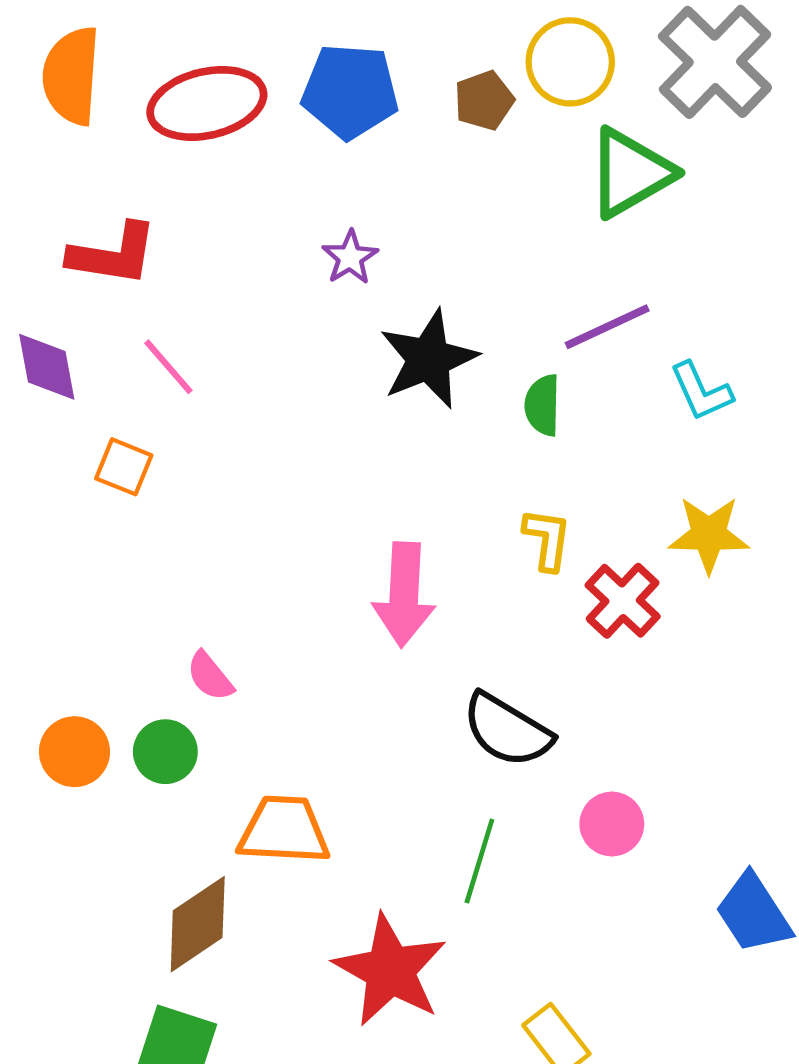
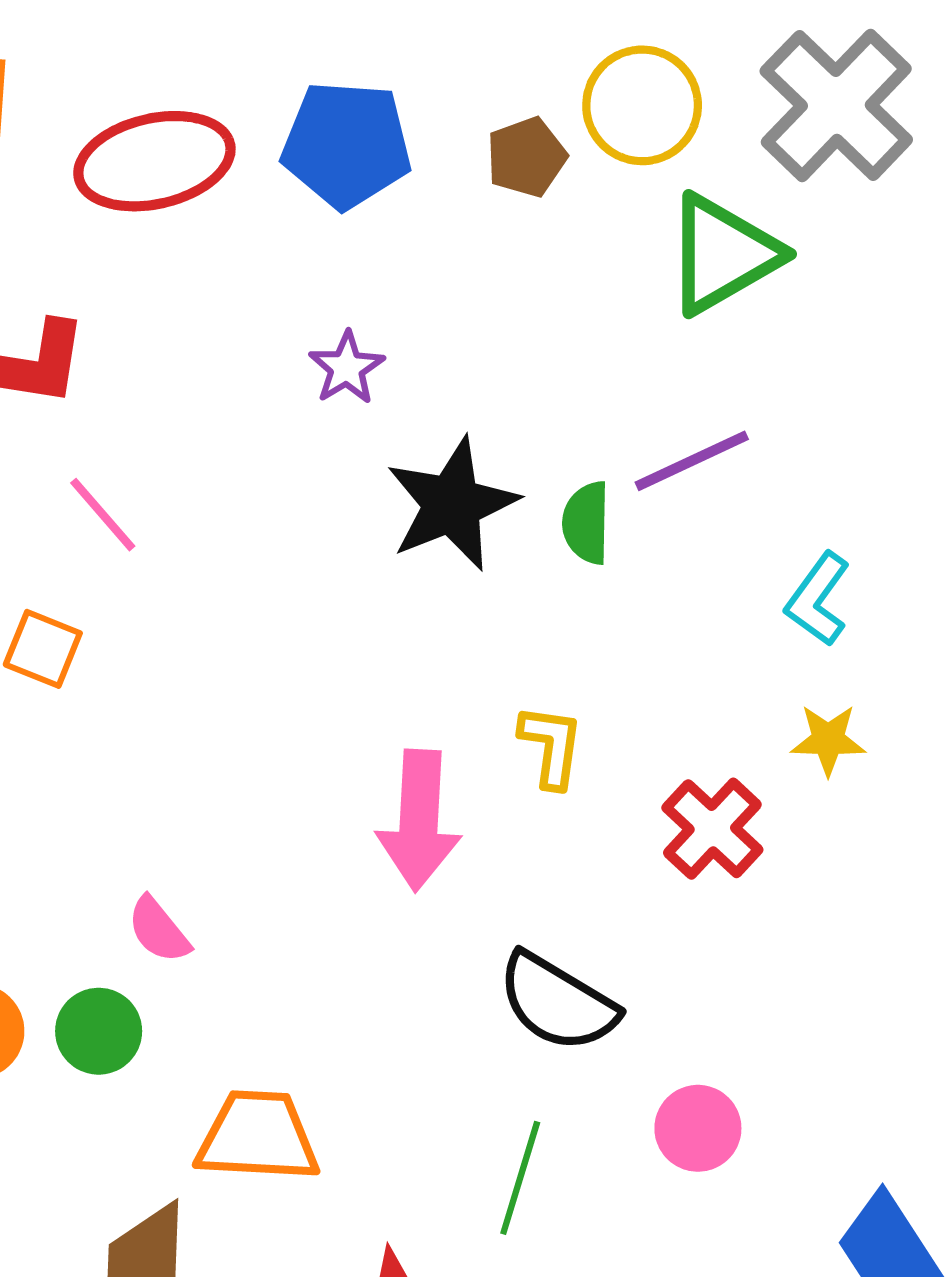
cyan L-shape: (701, 391) -> (818, 599), moved, turned 60
green semicircle: (543, 405) -> (586, 523), moved
yellow star: (709, 535) -> (828, 740), size x0.7
yellow L-shape: (547, 539) -> (551, 746), moved

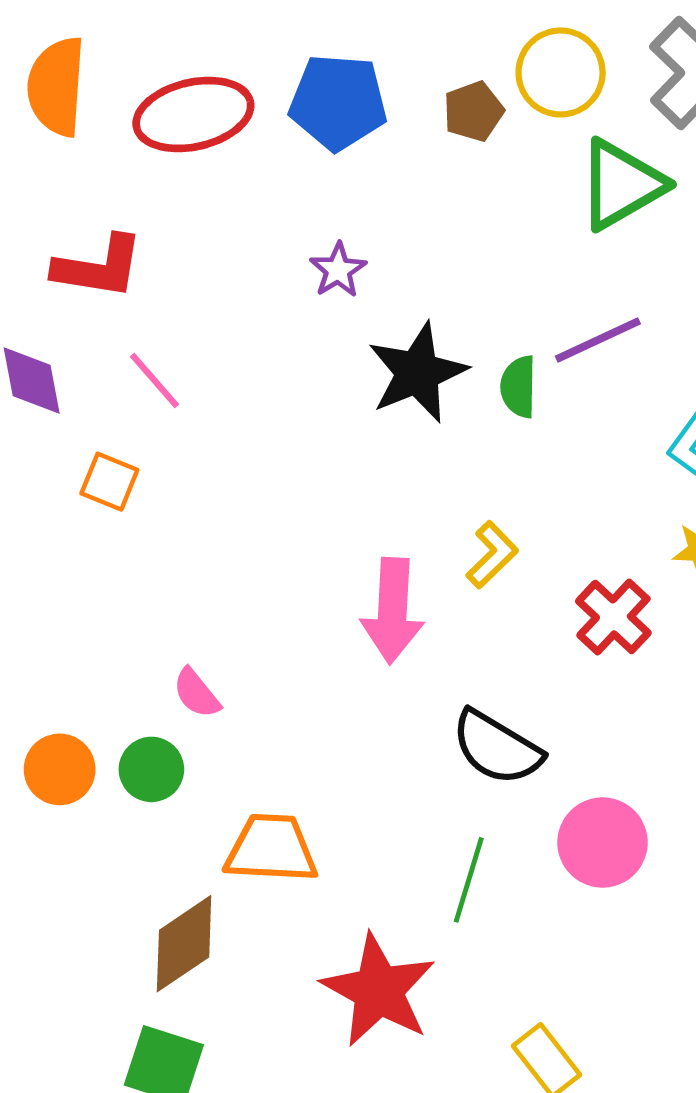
yellow L-shape: (551, 746) -> (492, 555), turned 38
pink circle: (698, 1128) -> (603, 843), size x1.4

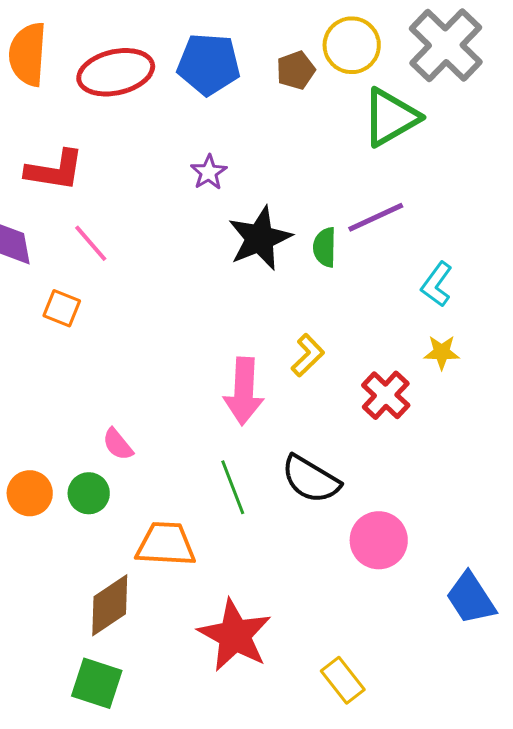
green line: (469, 880) -> (233, 487), moved, turned -38

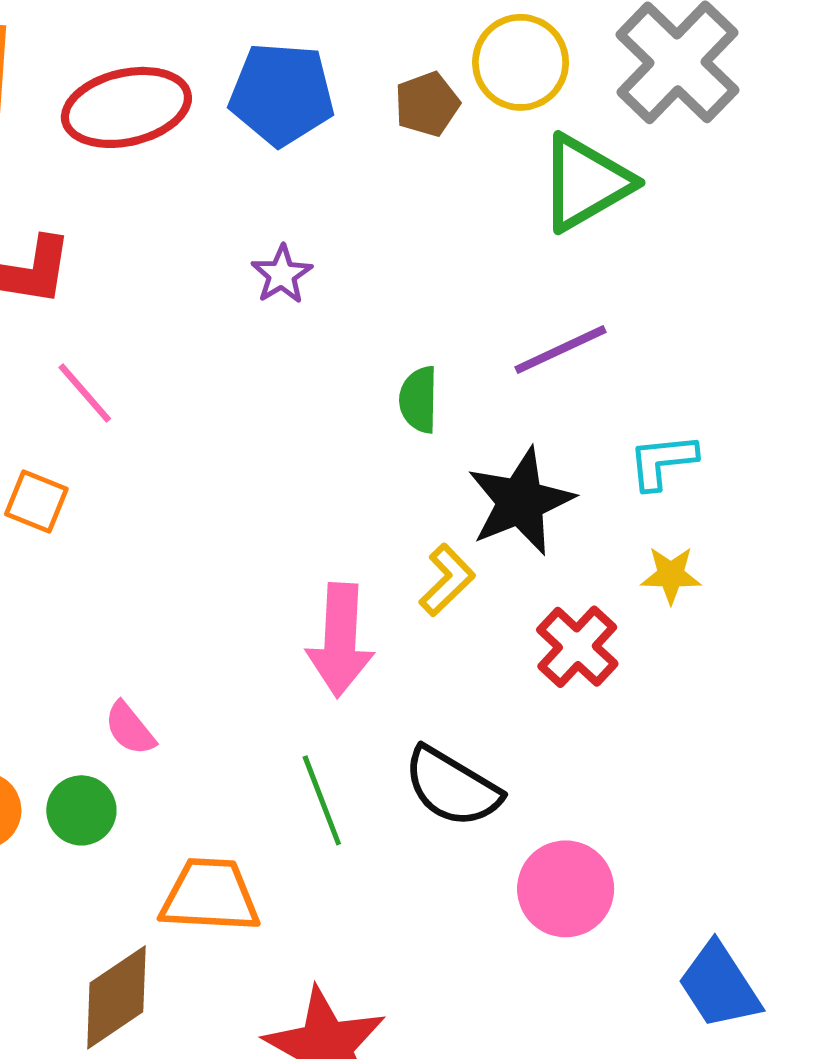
black star: (260, 238) -> (521, 501), moved
green semicircle: (325, 247) -> (419, 400), moved
cyan L-shape: (437, 284) -> (662, 461), turned 48

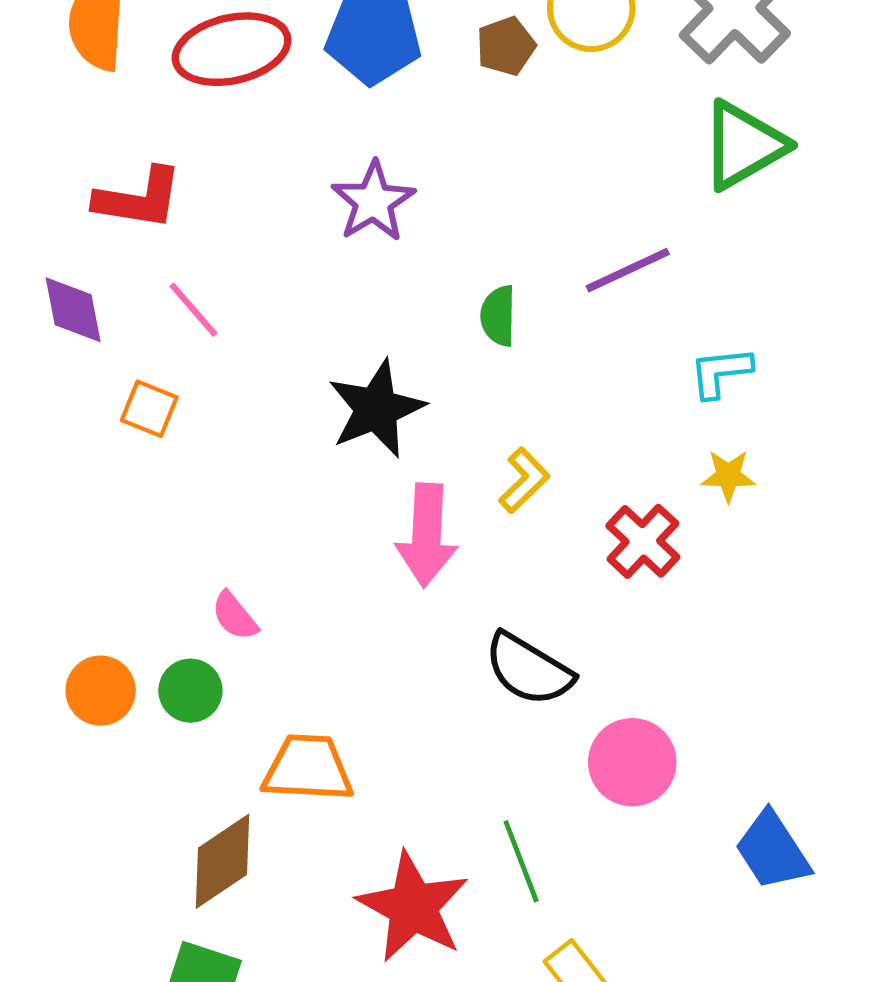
green triangle: (586, 183) -> (744, 145), moved
purple star: (282, 274) -> (373, 202), size x1.5
black star: (521, 501) -> (376, 409), moved
green line: (322, 800) -> (521, 861), moved

